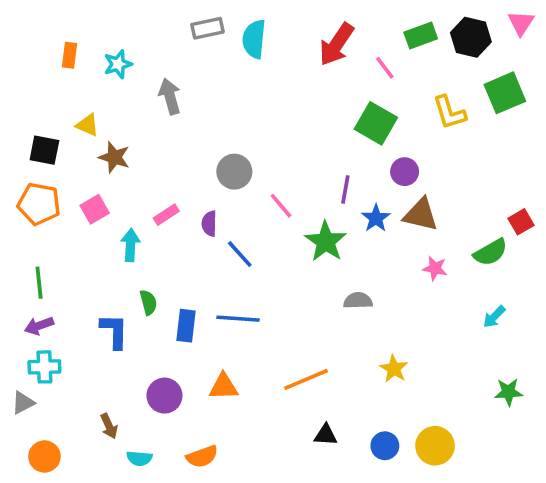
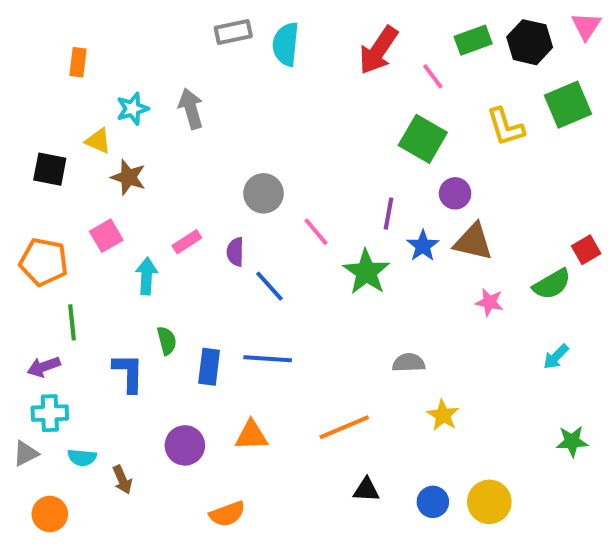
cyan star: (118, 64) -> (132, 109), moved
orange pentagon: (39, 204) -> (44, 262), moved
green line: (39, 283) -> (72, 322), moved
gray semicircle: (358, 301) -> (409, 363), moved
cyan semicircle: (139, 458) -> (82, 457), moved

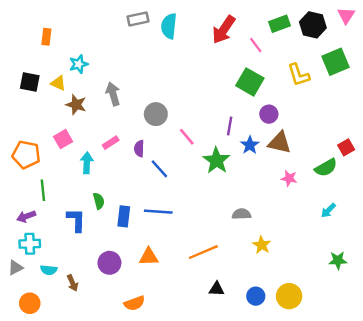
gray arrow: (191, 109) -> (113, 94), moved
black square: (50, 169) -> (30, 82), moved

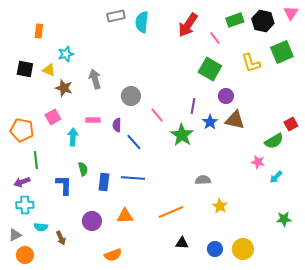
pink rectangle: (111, 143) -> (93, 120), turned 32
pink star: (289, 178) -> (258, 162), moved
gray triangle: (15, 268) -> (15, 235), moved

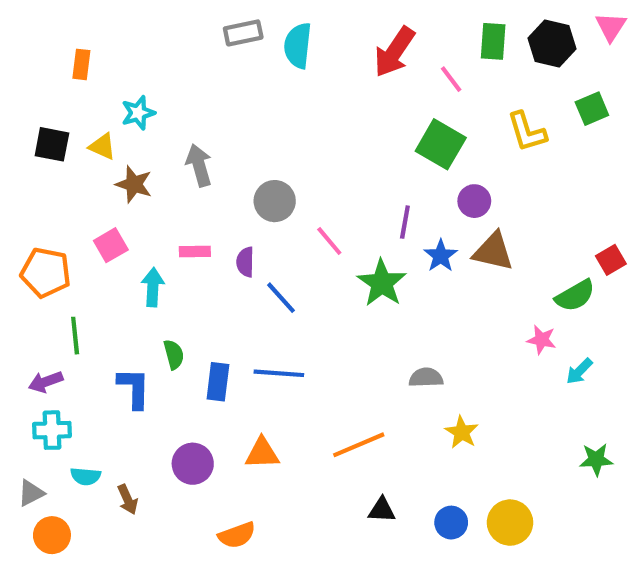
green rectangle: (235, 20) -> (493, 41), turned -66
green square: (282, 52) -> (592, 109), size x0.7

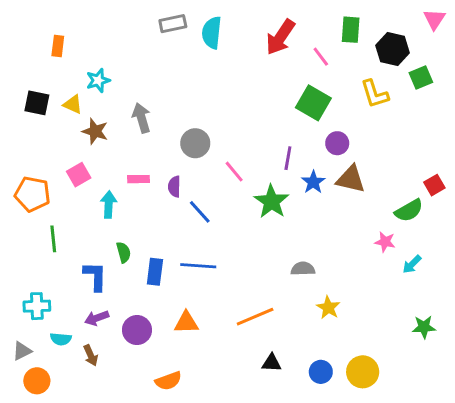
black hexagon: (552, 43) -> (393, 49), moved
purple arrow: (46, 382) -> (97, 318), moved

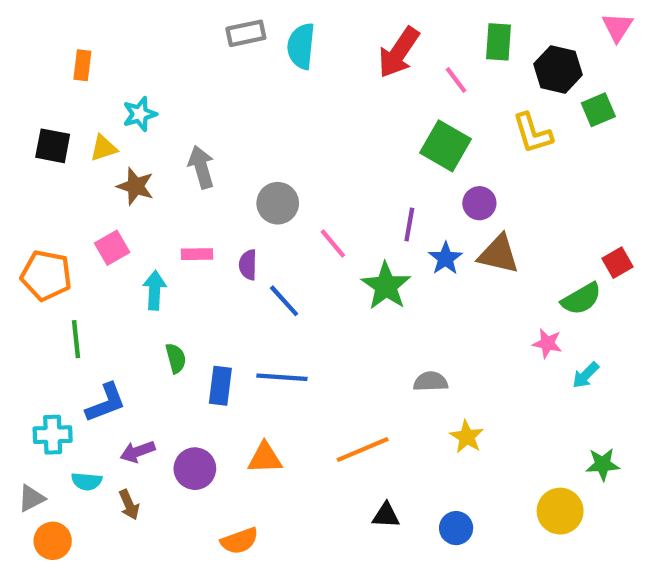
yellow triangle: (73, 104) -> (104, 148), turned -42
blue L-shape: (95, 276) -> (106, 403), moved, turned 68
yellow circle: (363, 372) -> (560, 511), moved

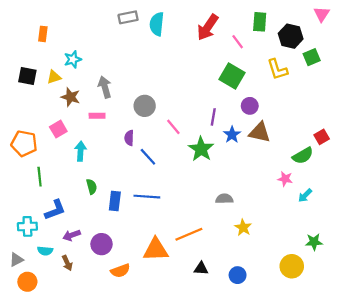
pink rectangle: (197, 254) -> (97, 116), moved
orange triangle: (265, 458) -> (156, 250), moved, size x1.4
orange semicircle: (239, 541) -> (120, 271), moved

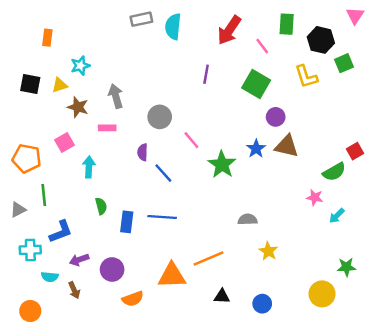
purple line: (213, 117) -> (206, 74), moved
gray triangle: (16, 260) -> (18, 210), moved

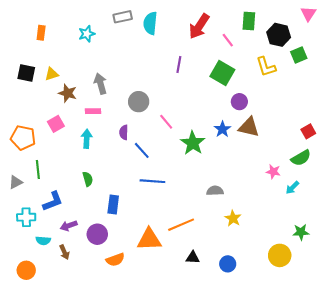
cyan star: (80, 66) -> (87, 34), moved
cyan arrow: (89, 167) -> (87, 139), moved
green semicircle: (334, 172) -> (301, 158), moved
blue line: (162, 217) -> (152, 181), moved
blue rectangle: (127, 222) -> (113, 205), moved

